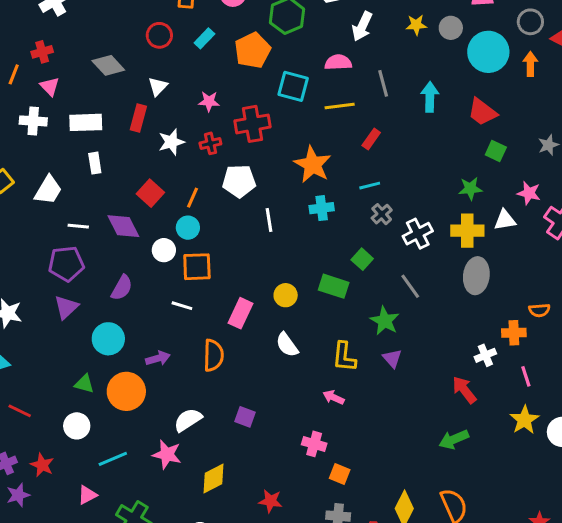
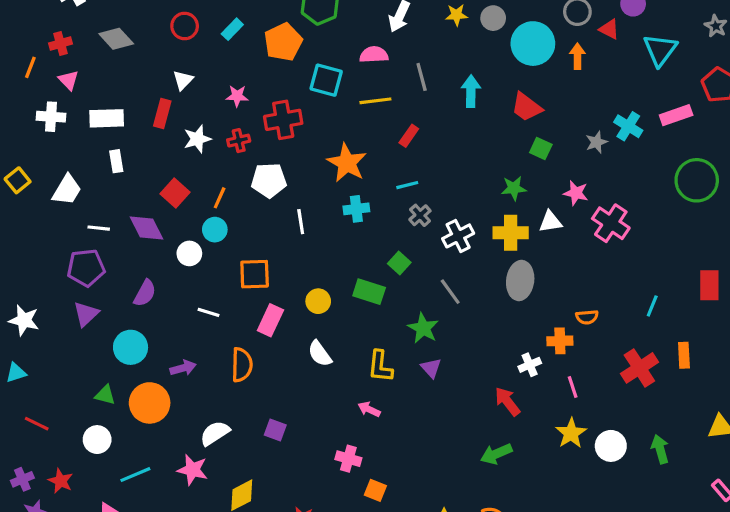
gray diamond: (108, 65) -> (116, 39), moved
orange square: (197, 267) -> (255, 274), moved

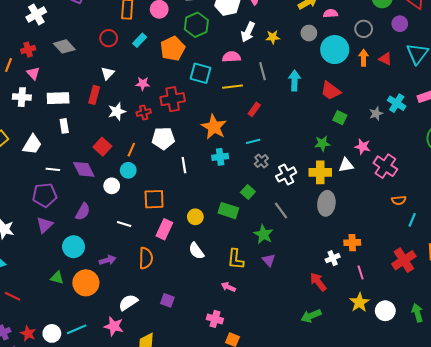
yellow star: (457, 15) -> (273, 37), moved
red triangle: (609, 29) -> (385, 59), moved
orange semicircle: (587, 317) -> (399, 200), moved
white circle: (97, 440) -> (52, 333), moved

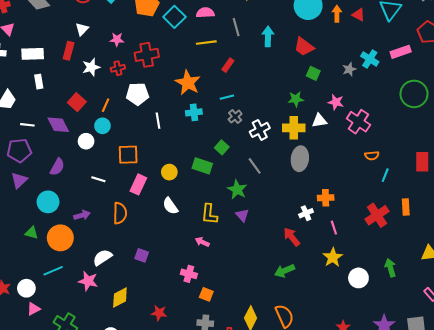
cyan square: (200, 73) -> (174, 17), moved, turned 30
white circle: (385, 311) -> (358, 278), moved
cyan line: (77, 329) -> (53, 271), moved

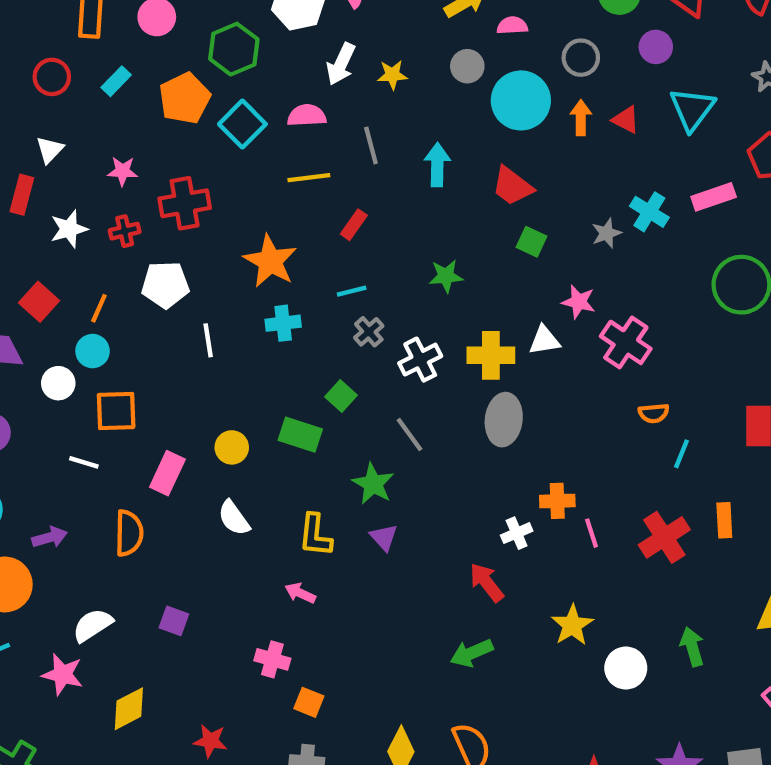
green star: (296, 99) -> (446, 276), moved
orange square: (128, 155) -> (116, 411), moved
pink line: (334, 228) -> (592, 533), moved

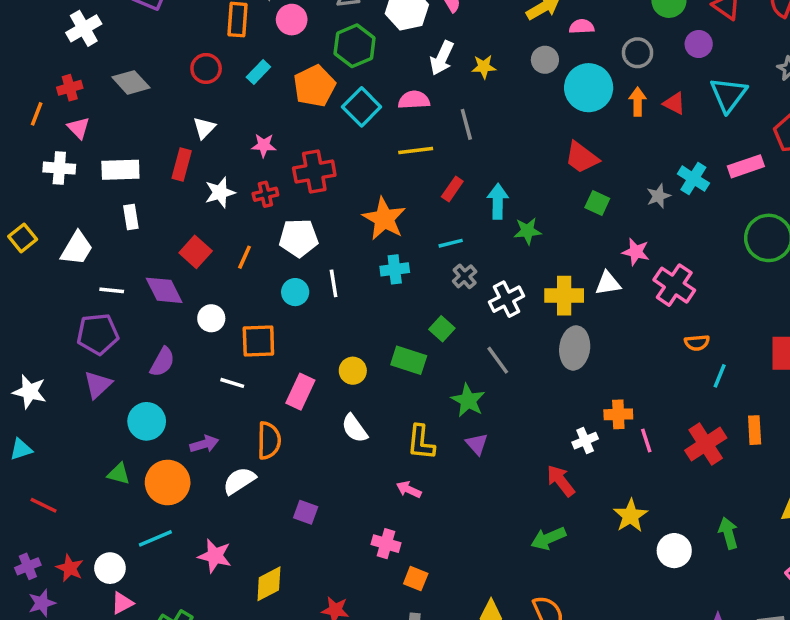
cyan arrow: (437, 165) -> (498, 201), moved
cyan circle: (93, 351) -> (295, 292), moved
white semicircle: (93, 625) -> (239, 481), moved

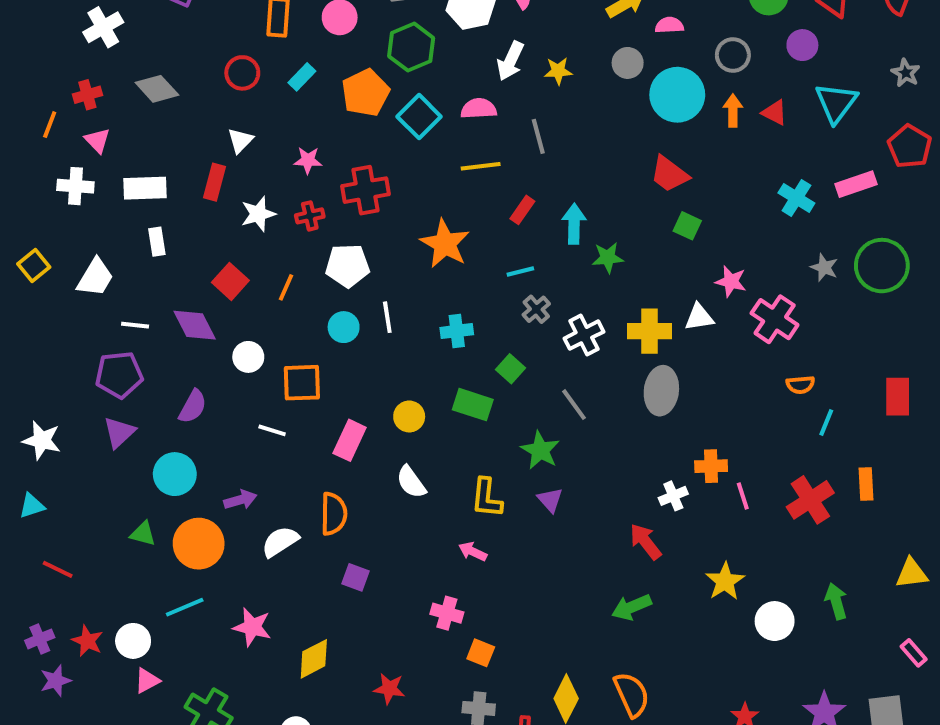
gray star: (658, 196) -> (824, 268), moved, turned -30
cyan cross: (395, 269) -> (457, 331), moved
orange semicircle: (269, 441) -> (334, 514), moved

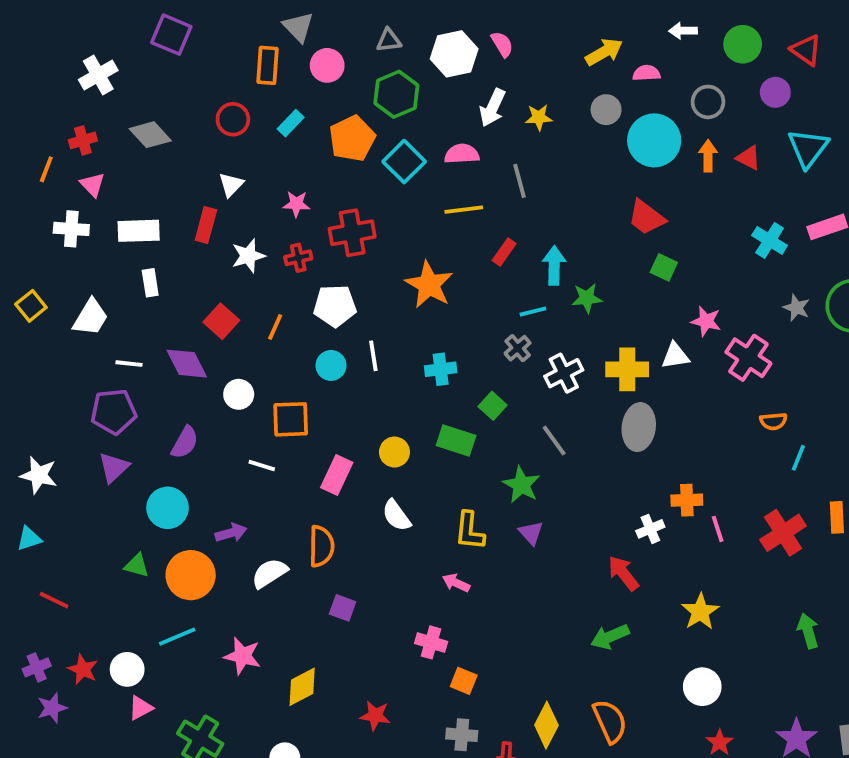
cyan line: (520, 271) -> (533, 312), moved
white circle: (775, 621) -> (702, 687), moved

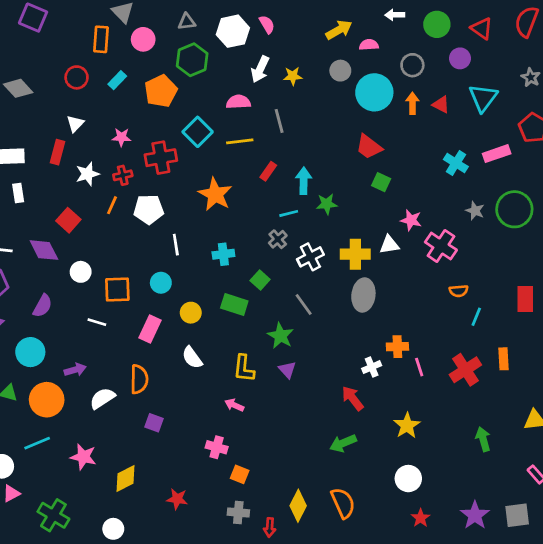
cyan square: (404, 162) -> (198, 132), moved
orange line: (275, 327) -> (112, 205), moved
cyan circle: (331, 365) -> (161, 283), moved

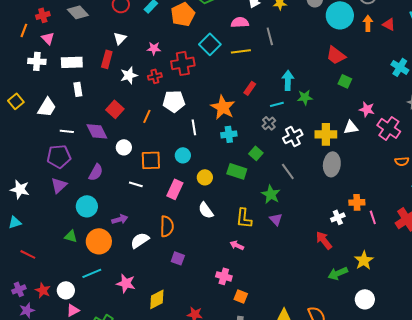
red rectangle: (268, 171) -> (250, 88), moved
orange star: (215, 194) -> (223, 107), moved
orange line: (112, 205) -> (147, 116), moved
green arrow: (343, 443) -> (338, 273), moved

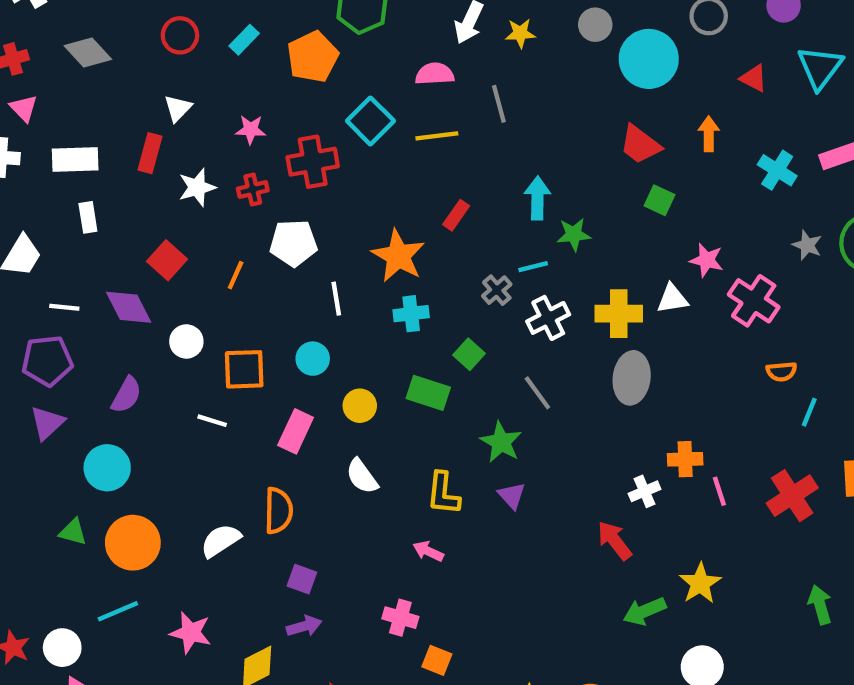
orange arrow: (368, 23) -> (709, 134), moved
cyan line: (277, 104) -> (533, 267), moved
purple arrow: (120, 219) -> (304, 626), moved

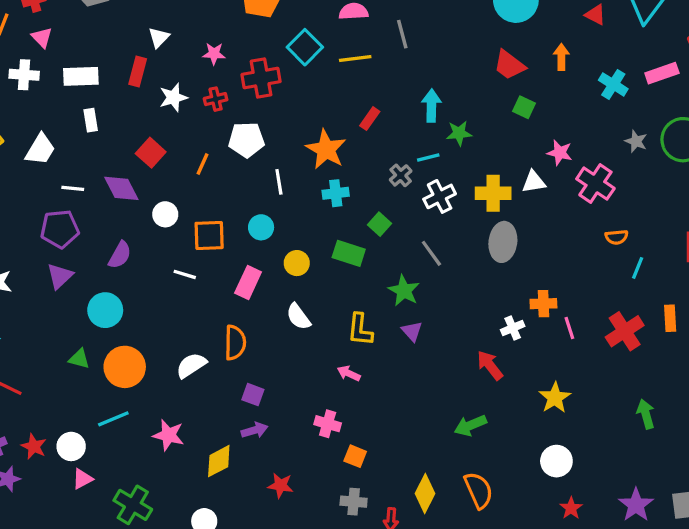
green arrow: (644, 611) -> (470, 425), moved

